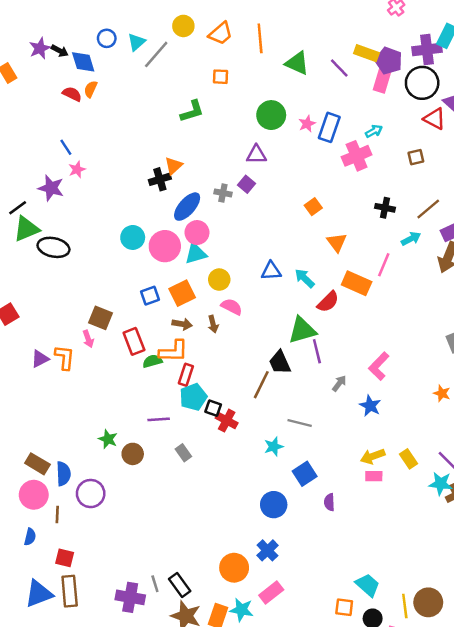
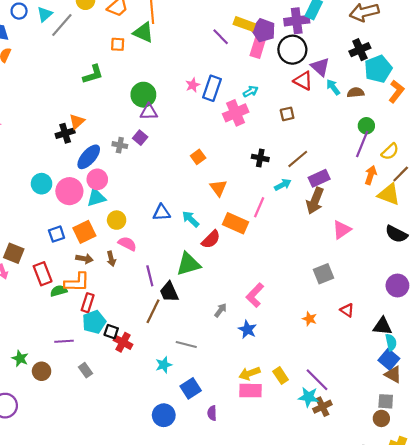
green triangle: (297, 63) -> (143, 32), moved
green circle: (271, 115) -> (143, 95), moved
purple line: (317, 351) -> (150, 276), moved
pink rectangle: (374, 476) -> (251, 391), size x1.5

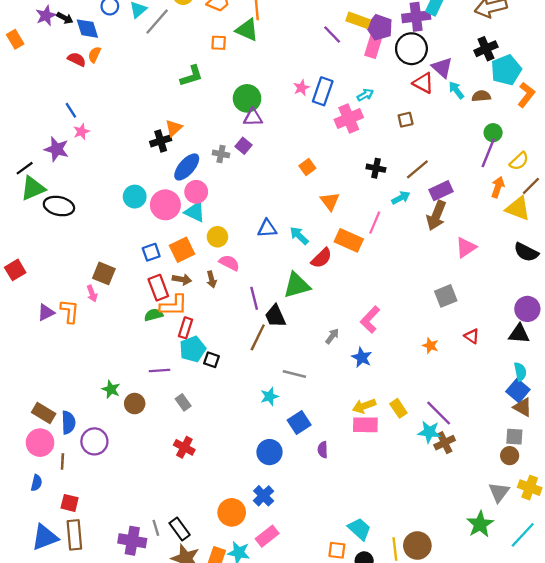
cyan triangle: (96, 198) -> (195, 212), turned 42
red rectangle: (43, 274) -> (158, 288), moved
black triangle: (382, 326) -> (519, 334), moved
red cross: (123, 342) -> (184, 447), moved

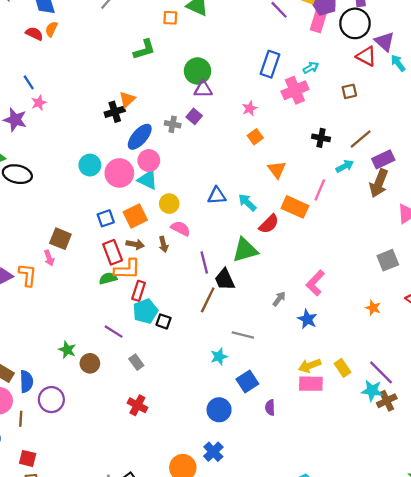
pink star: (301, 88) -> (250, 108), moved
purple line: (159, 370) -> (114, 332), turned 36

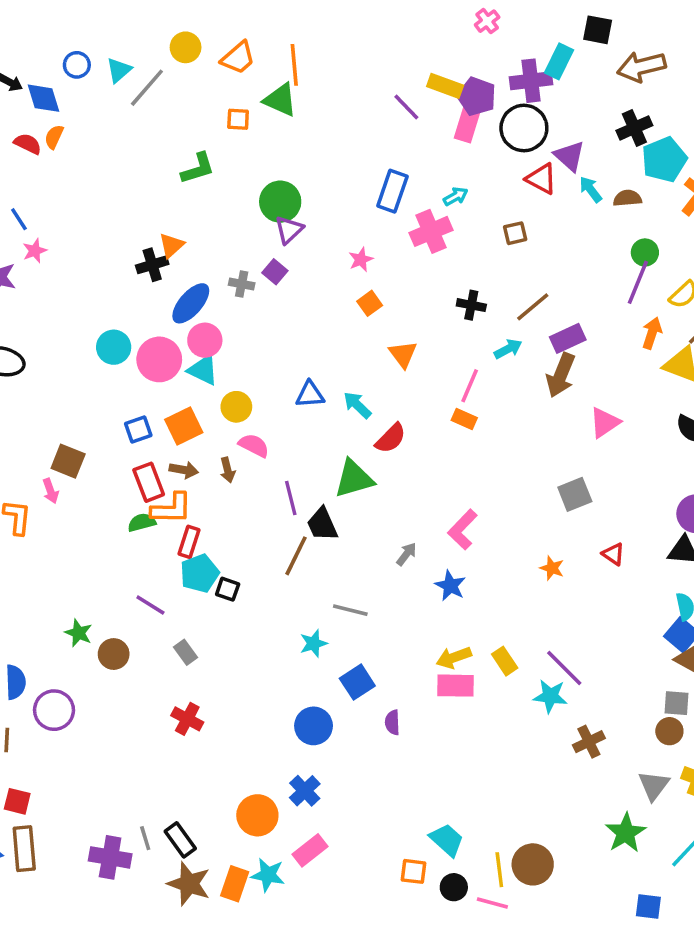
purple triangle: (203, 89) -> (289, 230), turned -42
orange rectangle: (295, 207) -> (464, 419), moved, size x0.6
brown cross: (387, 401) -> (589, 742), moved

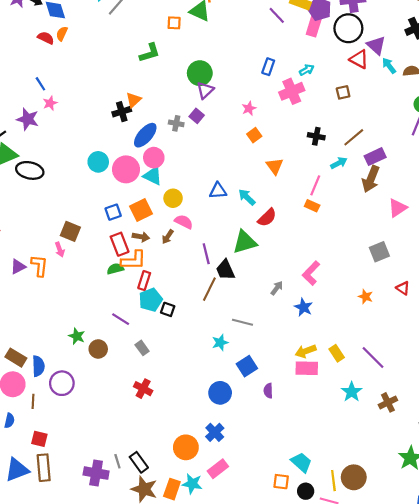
blue rectangle: (392, 191) -> (268, 67), size x0.7
brown arrow: (228, 470) -> (168, 237), turned 48
cyan star: (550, 696) -> (352, 392), moved, turned 30

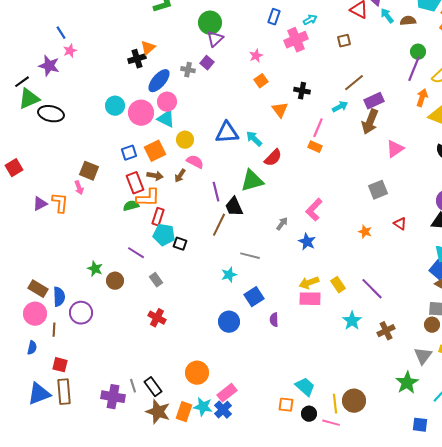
black cross: (316, 136) -> (302, 91), moved
blue triangle: (218, 191) -> (227, 133), size x1.4
cyan pentagon: (151, 300) -> (164, 235), turned 30
blue cross: (215, 432) -> (223, 410), moved

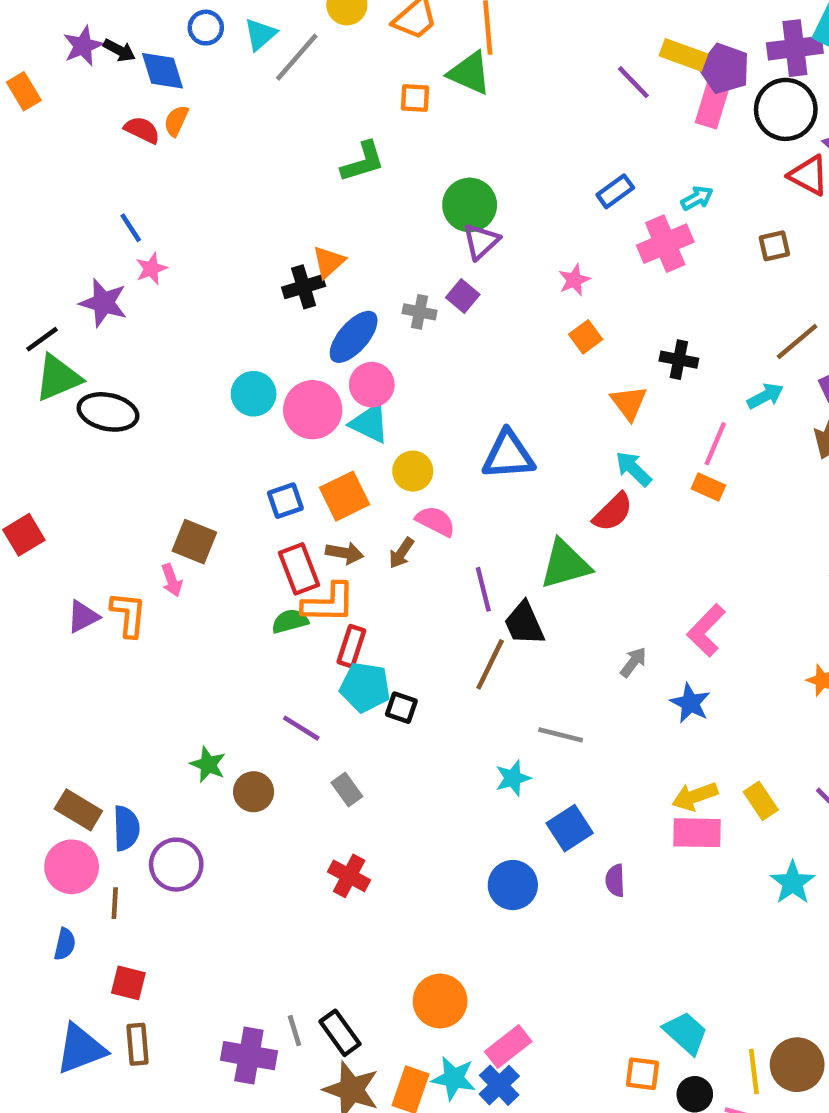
blue rectangle: (274, 17) -> (615, 191), turned 35
cyan arrow: (254, 139) -> (633, 469), moved
brown rectangle: (64, 392) -> (138, 1044), size x0.7

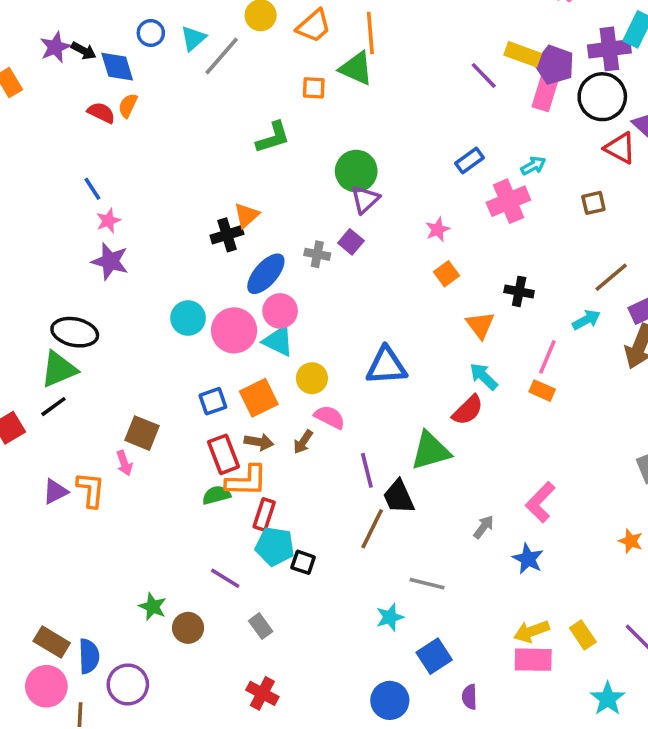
purple star: (103, 303) -> (110, 261), moved
black line: (42, 339) -> (53, 407), moved
green triangle: (58, 378) -> (59, 369), moved

